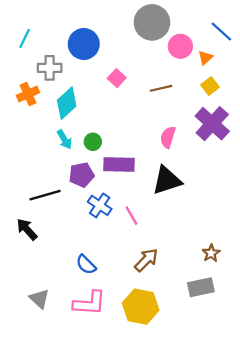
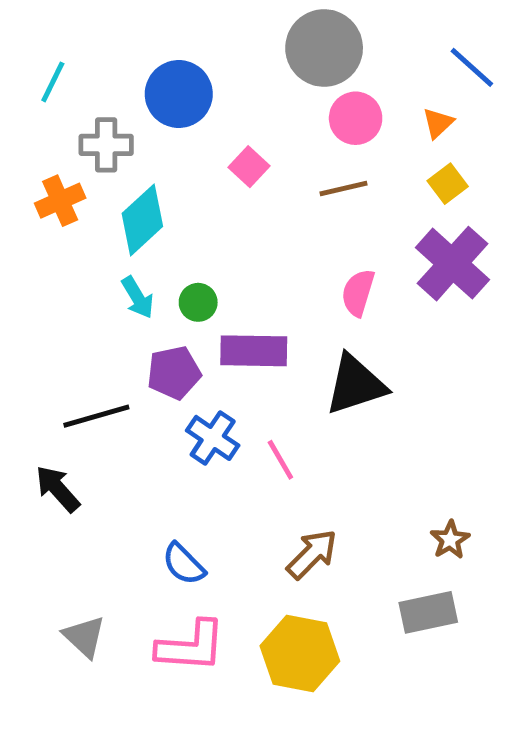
pink circle: (180, 46) -> (356, 118), moved

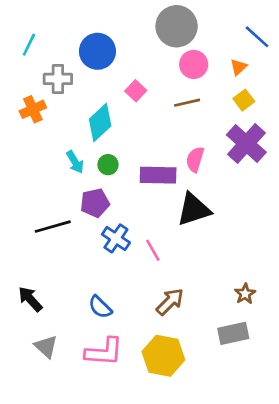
cyan diamond: (142, 220) -> (100, 122), moved
purple rectangle: (254, 351) -> (158, 175), moved
black arrow: (58, 489) -> (30, 299), moved

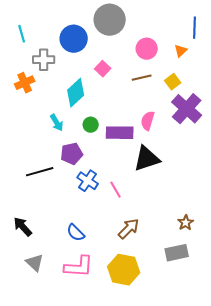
gray circle: (177, 26) -> (110, 20), moved
blue line: (257, 37) -> (195, 28), turned 50
cyan line: (29, 45) -> (22, 34), turned -42
yellow square: (244, 100) -> (173, 82), moved
green circle: (108, 165) -> (91, 125), moved

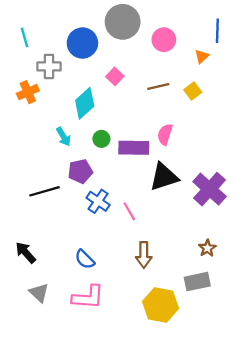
pink circle: (147, 49) -> (164, 40), moved
purple cross: (187, 109) -> (210, 189), moved
brown arrow: (129, 229) -> (144, 255), turned 135
yellow hexagon: (124, 270) -> (160, 305), moved

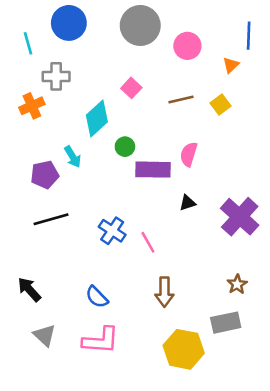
blue circle: (82, 43) -> (69, 23), moved
green circle: (101, 139) -> (125, 147), moved
purple pentagon: (80, 171) -> (45, 175), moved
black triangle: (164, 177) -> (187, 203), size x0.5

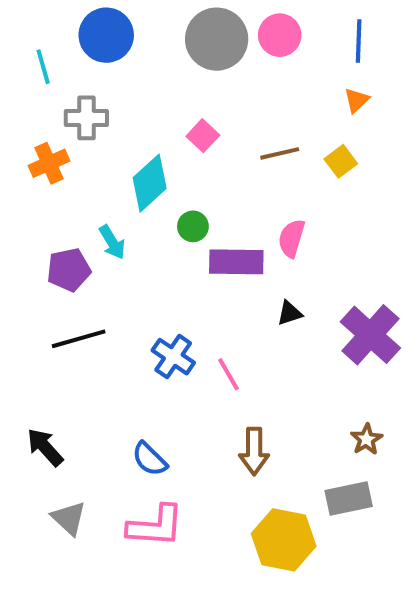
blue line: (249, 36) -> (359, 41), moved
pink circle: (187, 46) -> (280, 35), moved

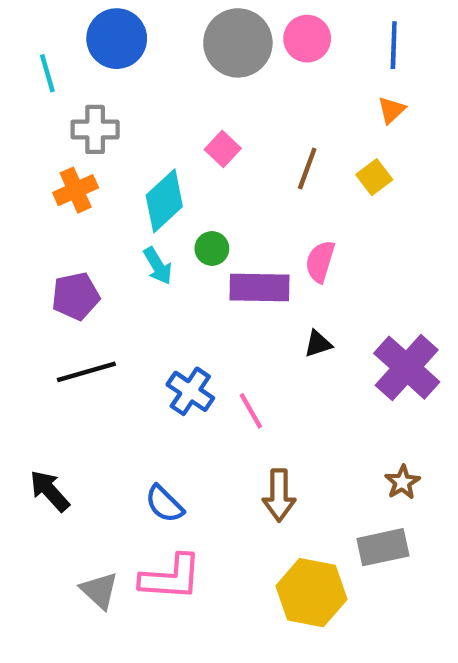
brown line: (280, 153) -> (307, 168), turned -57
orange cross: (49, 163) -> (76, 190), moved
cyan arrow: (112, 242) -> (158, 266), moved
gray triangle: (69, 518) -> (99, 590), moved

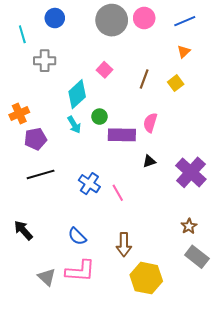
blue circle: (117, 39) -> (55, 18), size x0.7
blue line: (394, 45) -> (185, 21), turned 65
orange cross: (76, 190) -> (19, 114), moved
brown arrow: (279, 495) -> (124, 245), moved
gray rectangle: (383, 547) -> (197, 257), moved, turned 50

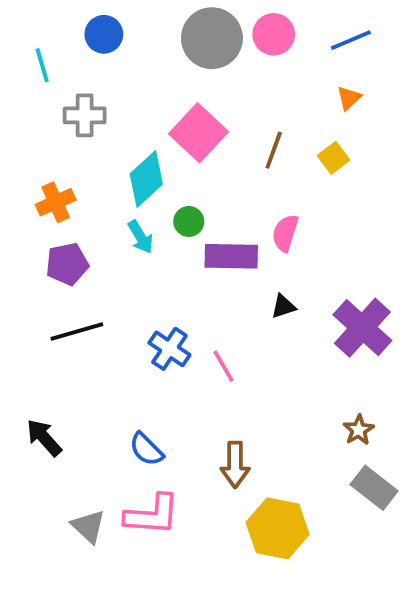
pink square: (105, 70) -> (198, 133), size x1.8
orange cross: (19, 114) -> (56, 202), moved

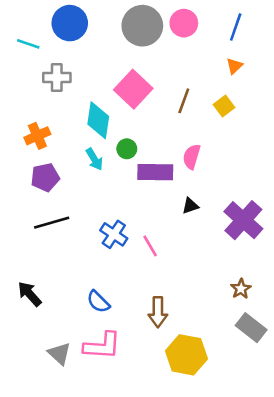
blue circle: (104, 34) -> (70, 23), size x1.4
blue line: (351, 40) -> (236, 27), turned -48
cyan line: (42, 65) -> (28, 44), turned -55
cyan diamond: (146, 179) -> (98, 120), turned -39

